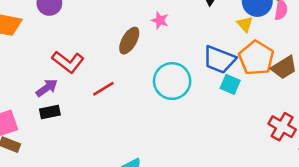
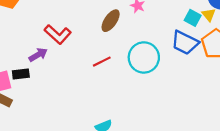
cyan square: (230, 84) -> (193, 18), moved
red line: (103, 89) -> (102, 62), moved
black rectangle: (50, 112) -> (21, 74), moved

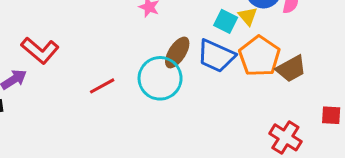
brown ellipse: (111, 21) -> (177, 52), moved

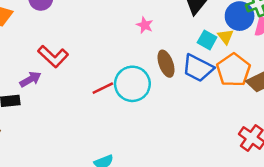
brown ellipse: (177, 52) -> (166, 64), turned -55
cyan circle: (160, 78) -> (132, 84), moved

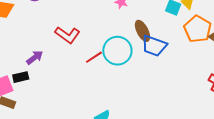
red L-shape: (53, 56) -> (67, 35), moved
blue trapezoid: (198, 68) -> (154, 46), moved

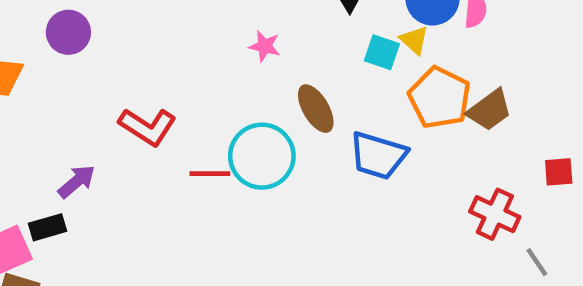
blue trapezoid: (154, 46) -> (378, 156), moved
red line: (94, 57) -> (210, 174), turned 36

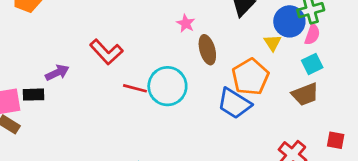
cyan square: (382, 52) -> (312, 64), moved, turned 30
orange pentagon: (439, 98) -> (250, 77), moved
brown ellipse: (316, 109) -> (207, 50), moved

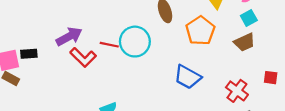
red L-shape: (106, 52) -> (83, 57), moved
purple arrow: (57, 73) -> (69, 36), moved, size x1.4
blue trapezoid: (234, 103) -> (188, 77), moved

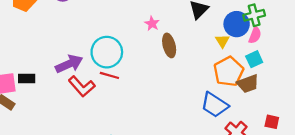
orange pentagon: (200, 31) -> (229, 71), moved
cyan circle: (135, 42) -> (107, 52), moved
blue trapezoid: (188, 77) -> (215, 105), moved

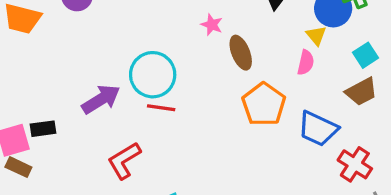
pink semicircle: (255, 35) -> (306, 63), moved
orange pentagon: (229, 71) -> (264, 104), moved
red L-shape: (82, 86) -> (124, 160), moved, turned 108

